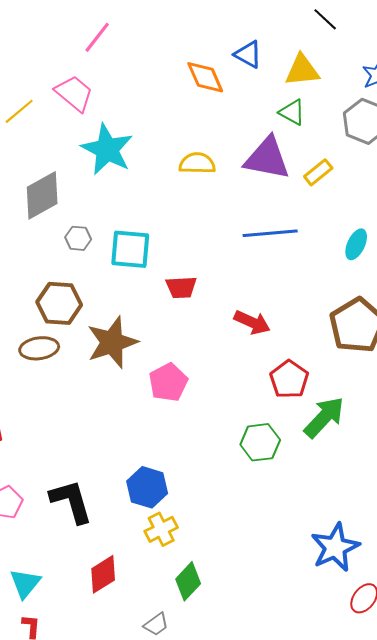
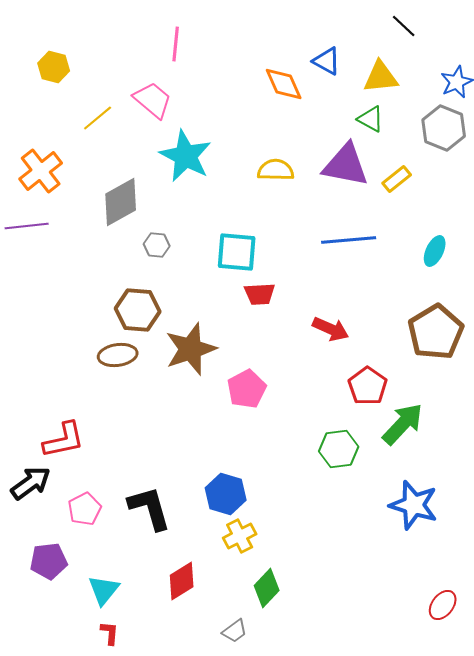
pink line: (97, 37) -> (176, 44), turned -32
cyan square: (130, 249) -> (237, 252), moved
blue star: (335, 547) -> (414, 505), moved, turned -30

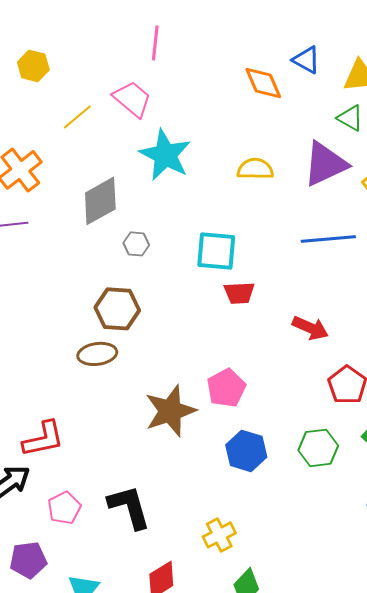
purple triangle: (346, 165) -> (325, 164), turned -36
brown star: (191, 349) -> (170, 411), moved
blue hexagon: (226, 494) -> (246, 451), moved

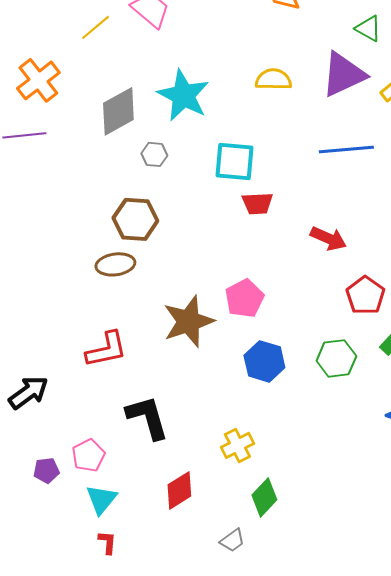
cyan star: (165, 155) -> (183, 95), moved
red L-shape: (43, 439) -> (106, 349), moved
pink pentagon: (64, 508) -> (88, 455), moved
purple pentagon: (28, 560) -> (46, 470), size x0.7

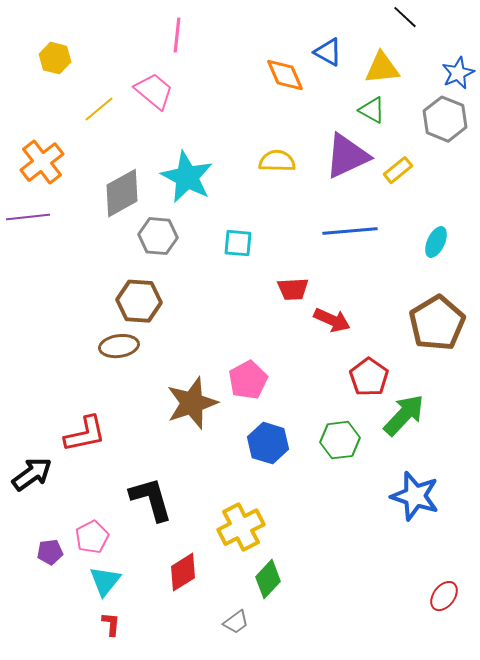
gray hexagon: (154, 154) -> (158, 236), size x1.5
cyan square: (234, 161) -> (238, 243), size x0.7
red trapezoid: (257, 203) -> (293, 289), moved
red L-shape: (106, 349) -> (85, 434), moved
yellow cross: (237, 445) -> (241, 527), size x1.4

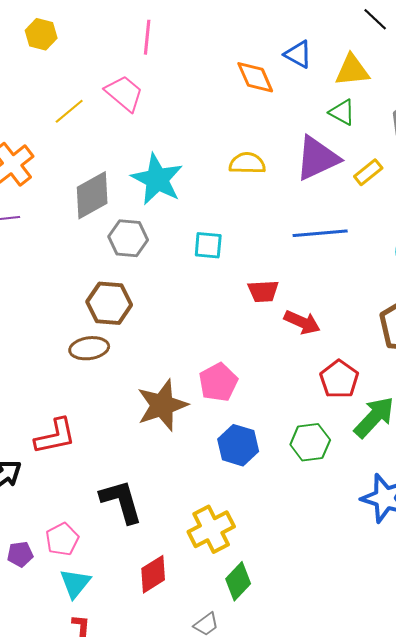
yellow hexagon: (55, 58) -> (41, 34), moved

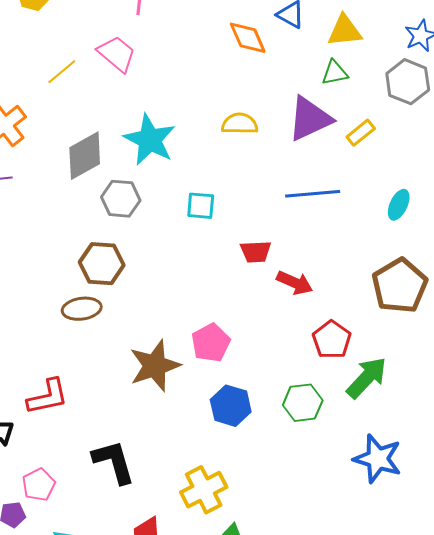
green triangle: (342, 112) -> (335, 73), turned -40
pink pentagon: (62, 539) -> (39, 485), moved

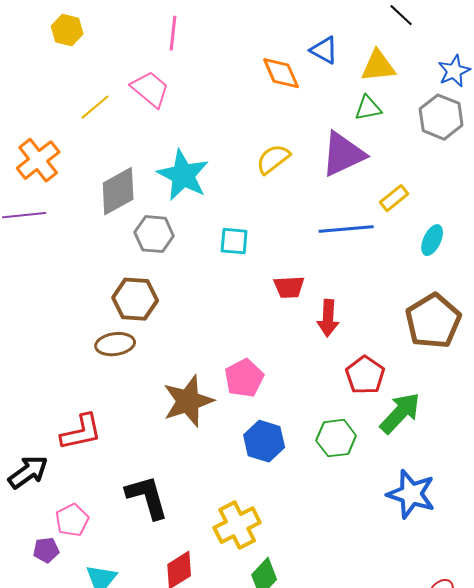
yellow semicircle: (240, 124) -> (273, 159), turned -39
yellow rectangle: (361, 133) -> (394, 198), moved
red arrow: (295, 283) -> (328, 318), turned 69

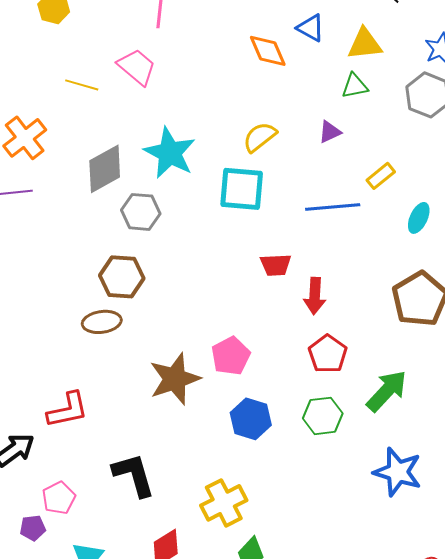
yellow line: (95, 107) -> (82, 85), turned 56
purple triangle: (343, 154) -> (330, 132), size x0.5
cyan square: (234, 241) -> (242, 189), moved, size x1.6
red pentagon: (365, 375) -> (328, 354), moved

